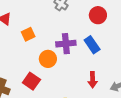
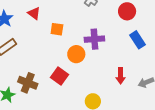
orange square: (28, 34) -> (57, 29), turned 32
blue rectangle: (92, 45) -> (138, 40), moved

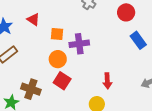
purple cross: (94, 39) -> (79, 44), moved
orange circle: (76, 54) -> (58, 59), moved
red arrow: (121, 76) -> (107, 81), moved

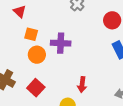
orange square: (57, 34) -> (31, 34), moved
red square: (62, 81) -> (36, 88), moved

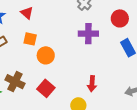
orange square: (31, 34) -> (30, 39), moved
purple cross: (61, 43) -> (88, 34), moved

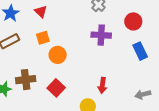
orange square: (30, 39) -> (43, 38), turned -32
brown cross: (15, 82) -> (26, 80), turned -36

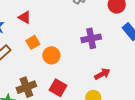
purple cross: (101, 35) -> (91, 38), moved
red arrow: (102, 85) -> (102, 74), turned -112

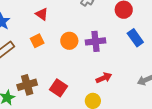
red triangle: (25, 17) -> (42, 14), moved
orange circle: (51, 55) -> (69, 41), moved

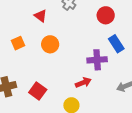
red triangle: (42, 14) -> (41, 16), moved
purple cross: (95, 41) -> (97, 60), moved

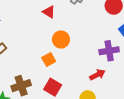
orange square: (18, 43) -> (49, 59), moved

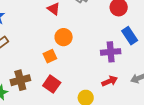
red arrow: (97, 75) -> (110, 81), moved

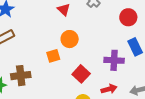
red square: (52, 84) -> (81, 74), moved

